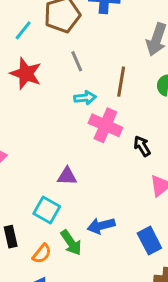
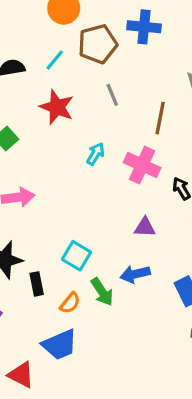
cyan arrow: (85, 98) -> (96, 154), moved, turned -55
purple triangle: (67, 176) -> (145, 227), moved

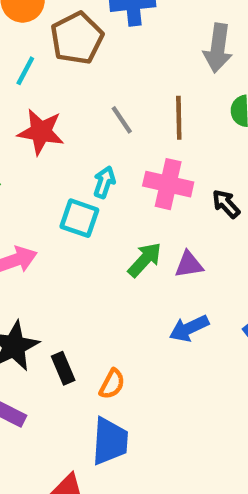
gray line: (112, 95) -> (122, 120), moved
cyan square: (76, 256) -> (79, 218), moved
green arrow: (102, 292) -> (145, 260), moved, turned -92
blue trapezoid: (60, 345) -> (110, 441), turned -51

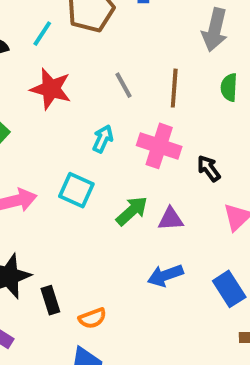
cyan square: (79, 218) -> (76, 190), moved
orange semicircle: (112, 384) -> (92, 318), turned 36

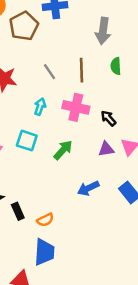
purple triangle: (171, 219) -> (106, 149), moved

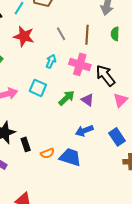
black arrow: (108, 118) -> (105, 75), size x1.6
purple triangle: (106, 149) -> (87, 100), moved, turned 40
blue trapezoid: (44, 252) -> (70, 157), moved, turned -80

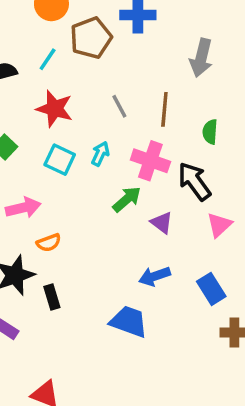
green semicircle: (115, 34) -> (210, 132), moved
cyan square: (38, 88) -> (60, 160), moved
green arrow: (67, 98) -> (127, 199), moved
orange semicircle: (47, 153) -> (49, 243), moved

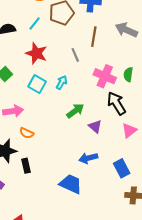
gray arrow: (201, 58) -> (126, 30), turned 95
brown line: (164, 109) -> (94, 37), moved
pink cross: (150, 161) -> (105, 76), moved
orange semicircle: (49, 243) -> (27, 133), turned 40

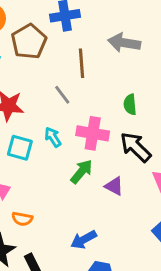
green semicircle: (128, 74) -> (130, 105), moved
pink cross: (105, 76) -> (93, 133), moved
cyan arrow: (62, 82) -> (53, 137), turned -48
blue arrow: (88, 158) -> (84, 240), moved

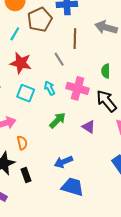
green arrow: (82, 172) -> (58, 120), moved
orange semicircle: (22, 219) -> (22, 143), turned -120

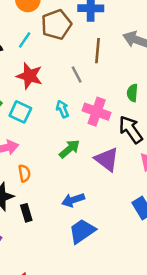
cyan square: (26, 93) -> (20, 112), moved
purple triangle: (89, 127) -> (107, 159), size x1.5
blue trapezoid: (73, 187) -> (82, 231), turned -55

